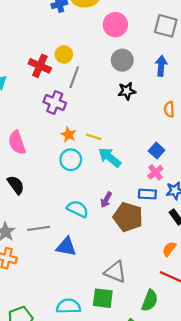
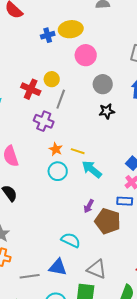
pink circle: (115, 25) -> (86, 55), moved
cyan semicircle: (78, 209) -> (71, 240), moved
gray line: (39, 228) -> (30, 276), moved
blue triangle: (66, 247) -> (58, 267), moved

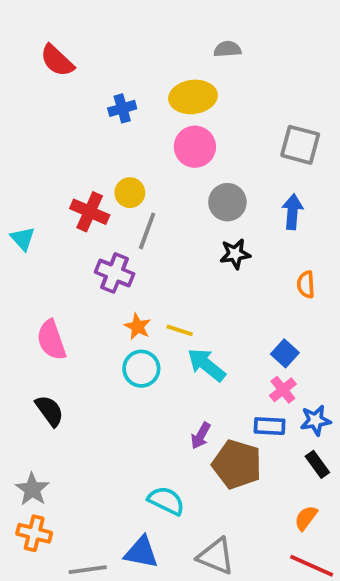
yellow ellipse: (71, 29) -> (193, 97), moved

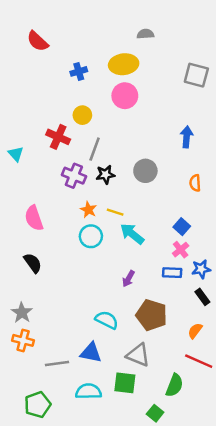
gray square: (300, 145) -> (196, 75), moved
yellow circle: (130, 193) -> (82, 115), moved
gray circle: (227, 202) -> (145, 171), moved
black star: (235, 254) -> (105, 174), moved
brown pentagon: (237, 464) -> (151, 315), moved

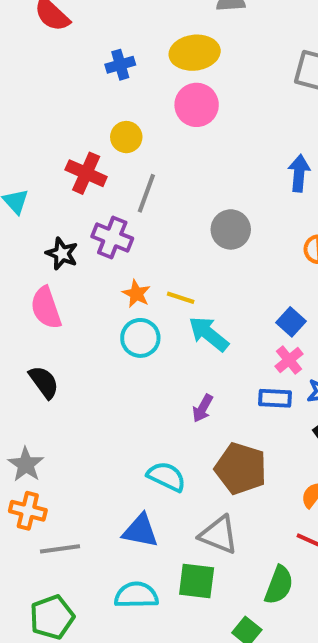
black star: (105, 174) -> (62, 254), moved, turned 30
gray line: (57, 364) -> (60, 549), moved

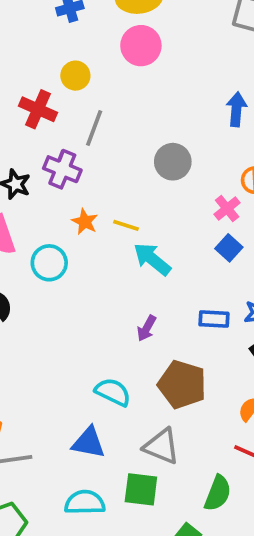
cyan circle: (140, 338) -> (49, 263), moved
pink cross: (289, 360) -> (227, 209), moved

